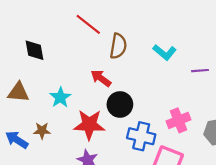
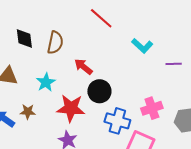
red line: (88, 24) -> (101, 18), moved
brown semicircle: (118, 46) -> (55, 43), moved

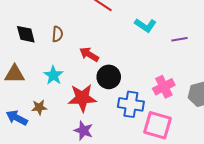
brown semicircle: (55, 43) -> (57, 34), size x0.7

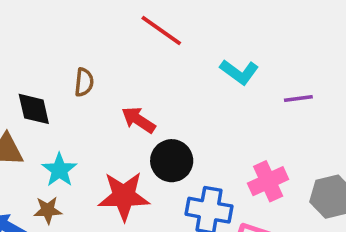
black diamond: (26, 34) -> (34, 109), moved
cyan star: (53, 75) -> (59, 170), moved

